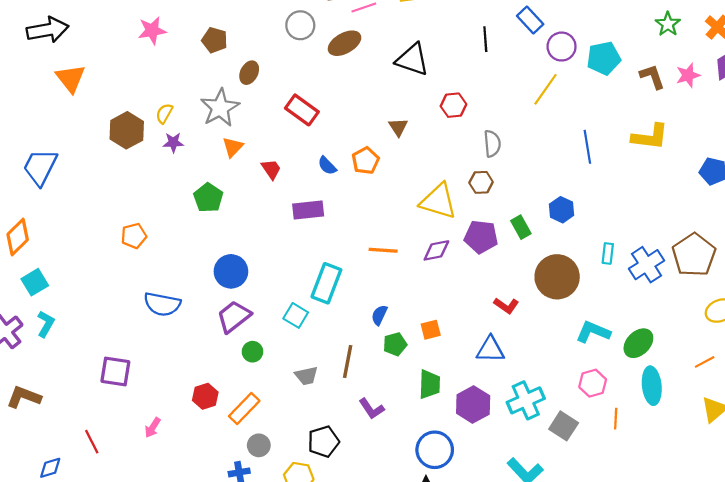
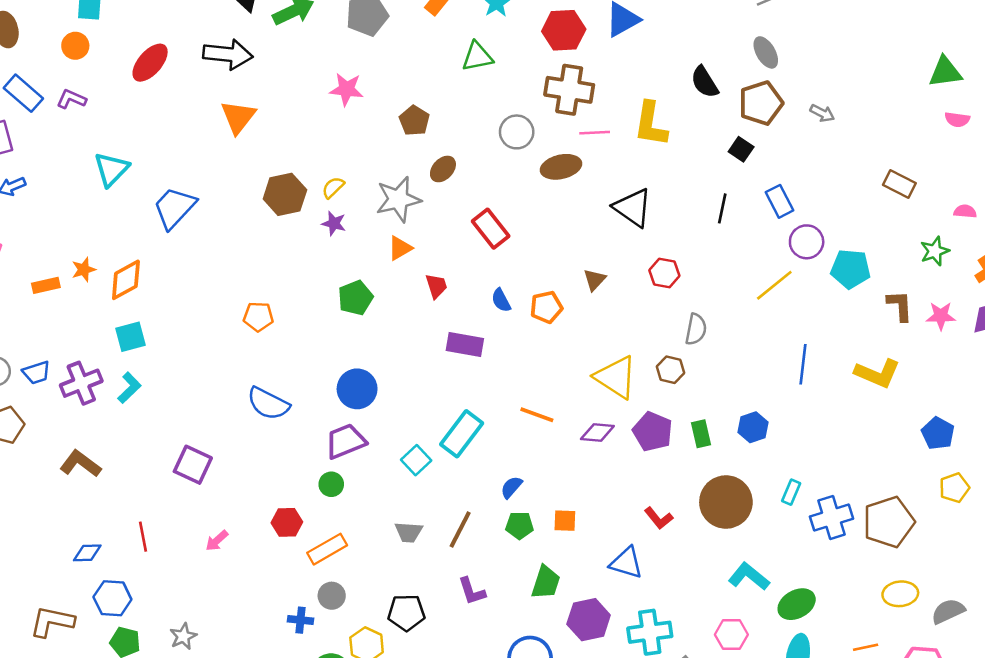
green circle: (252, 352) -> (331, 484), moved

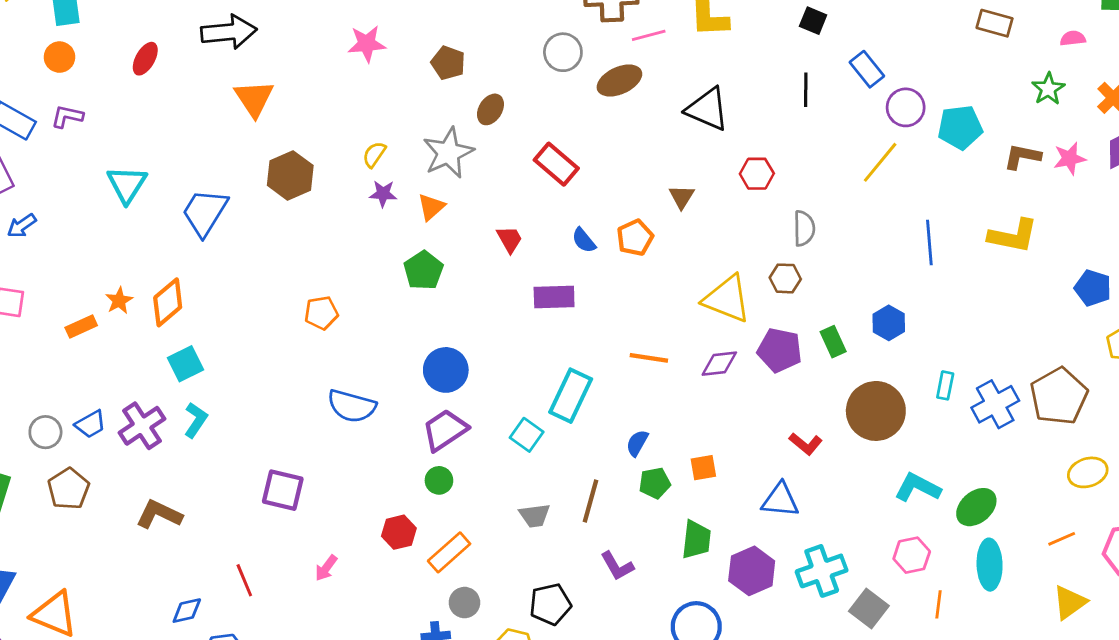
red ellipse: (150, 63) -> (145, 59), size x0.7
brown hexagon: (285, 194) -> (290, 175), moved
orange triangle: (400, 248) -> (431, 207), moved
brown L-shape: (900, 306) -> (1022, 157), turned -64

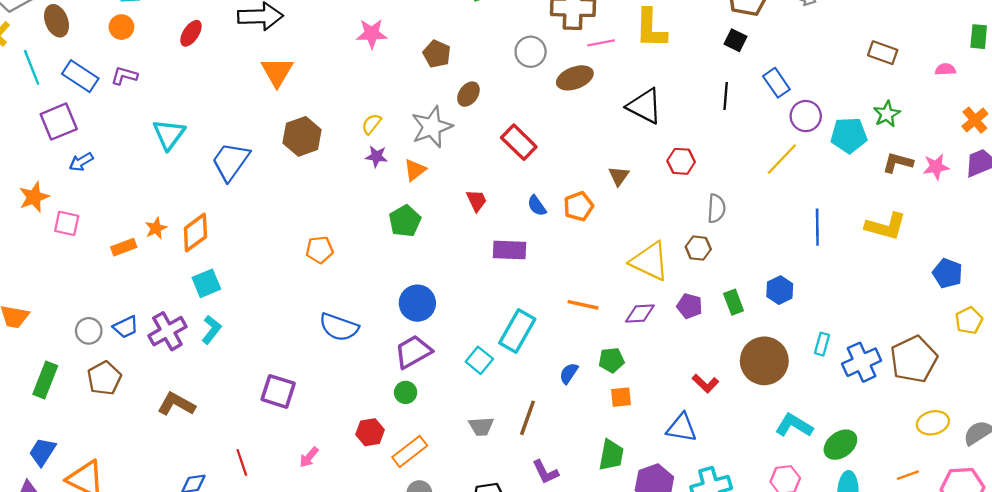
green star: (1048, 89) -> (887, 114), moved
purple pentagon: (780, 350) -> (690, 306), size x0.7
green pentagon: (655, 483) -> (611, 360), moved

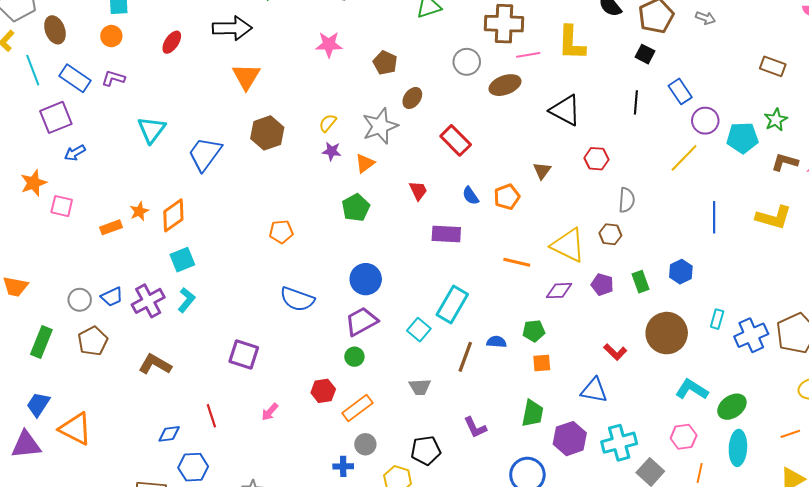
orange line: (583, 305) -> (517, 262), moved
blue semicircle: (569, 373) -> (496, 342), turned 60
brown line: (527, 418) -> (465, 357), moved

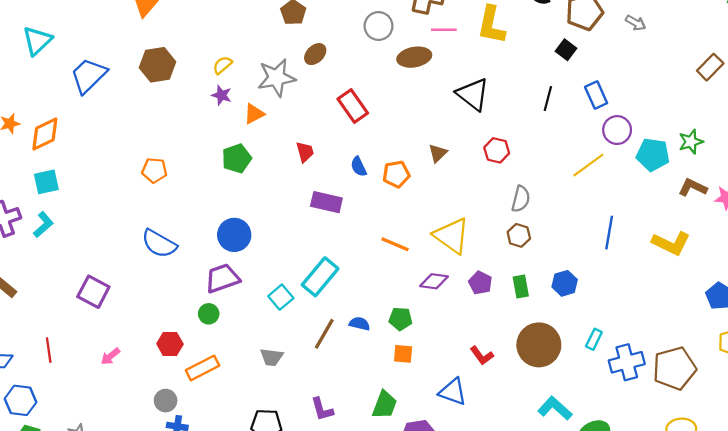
brown rectangle: (773, 66) -> (710, 67), moved, turned -75
brown hexagon: (610, 234) -> (519, 235), moved
gray circle: (365, 444) -> (166, 401), moved

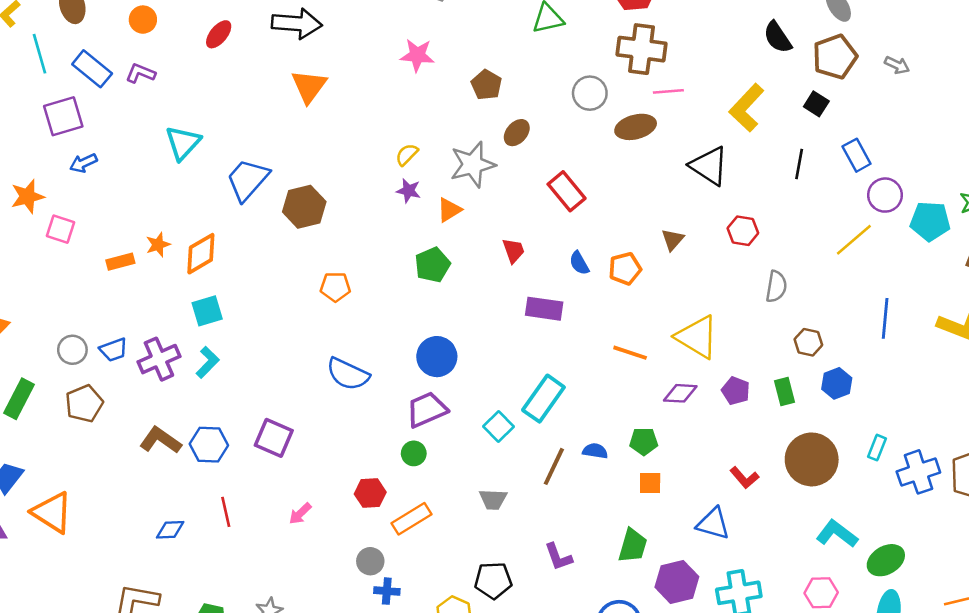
yellow L-shape: (491, 25) -> (747, 108), moved, turned 36
brown hexagon: (158, 65) -> (304, 207), moved
brown hexagon: (519, 235) -> (808, 342), moved
blue hexagon: (21, 400) -> (209, 445), moved

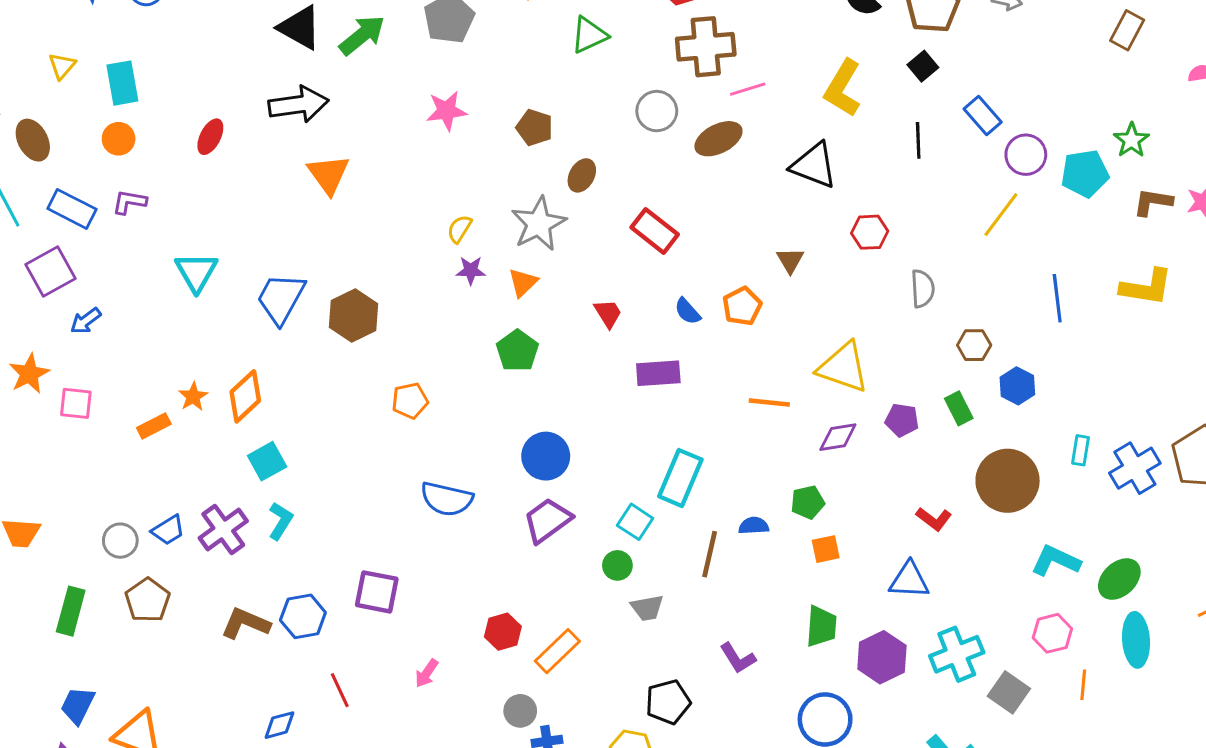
black square: (816, 104) -> (923, 66), turned 30
green circle: (414, 453) -> (617, 565), moved

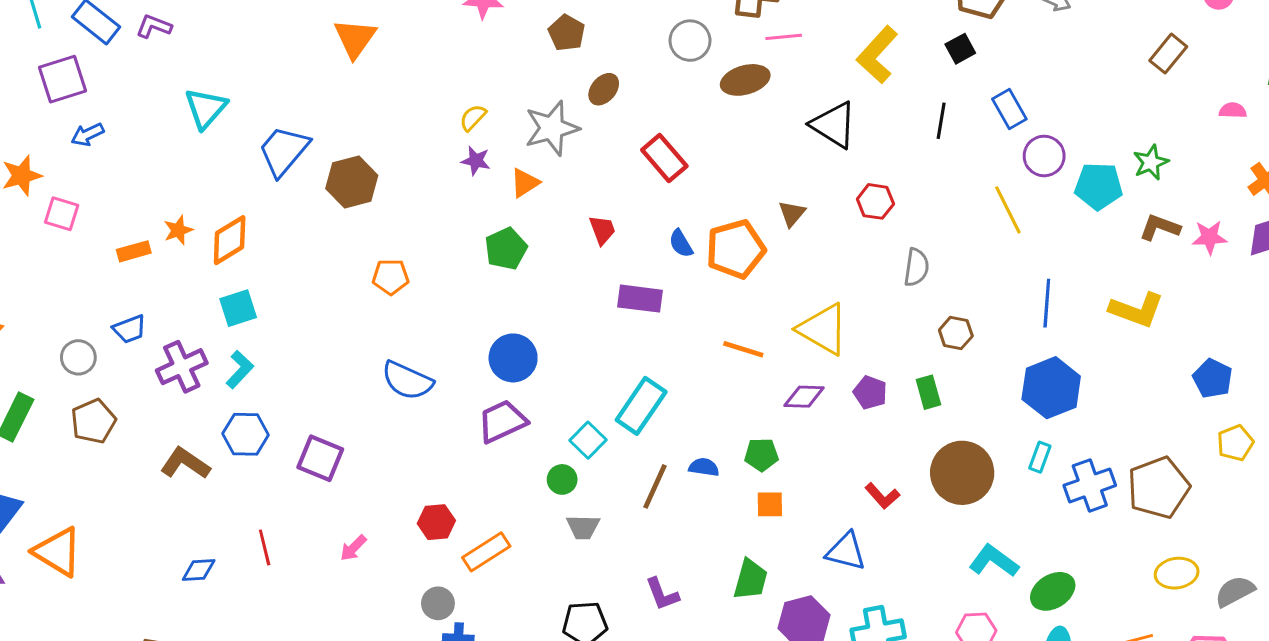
yellow line: (1001, 215) -> (1008, 210), turned -75
orange pentagon: (742, 306) -> (736, 249), size x1.5
blue hexagon: (1017, 386) -> (1051, 388), moved, size x1.6
blue trapezoid: (168, 530) -> (129, 329), moved
blue hexagon: (303, 616) -> (246, 434), moved

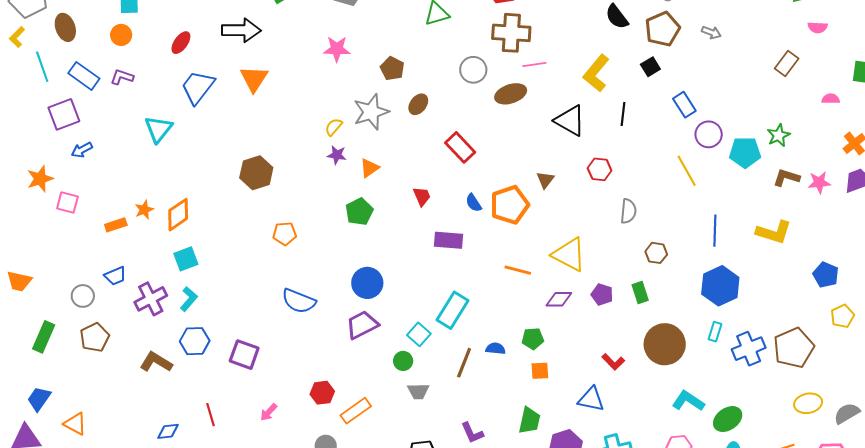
black line: (941, 121) -> (623, 114), moved
gray star: (552, 128) -> (371, 112), moved
blue trapezoid: (284, 151) -> (198, 87), moved
orange triangle: (58, 552) -> (75, 424), size x0.7

